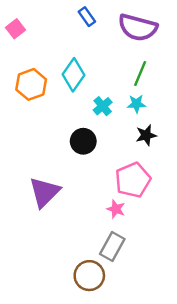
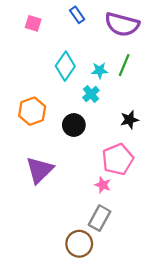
pink square: (15, 29) -> (33, 23), moved, turned -35
orange hexagon: (31, 84) -> (32, 111), moved
cyan star: (136, 104) -> (100, 70), moved

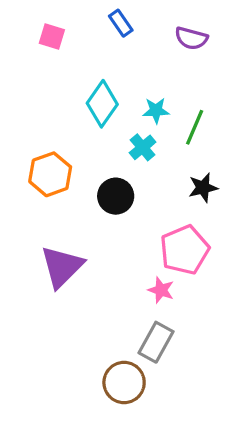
purple semicircle: (122, 24) -> (191, 38), size x0.6
green line: (124, 65) -> (195, 127), moved

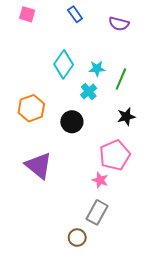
pink square: (52, 37) -> (27, 14), moved
purple triangle: (62, 267) -> (39, 166), turned -36
brown circle: (124, 383) -> (77, 238), size x0.7

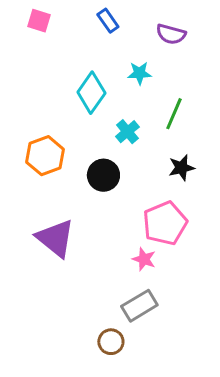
cyan star: (97, 69) -> (139, 73), moved
gray rectangle: (97, 212) -> (139, 306), turned 30

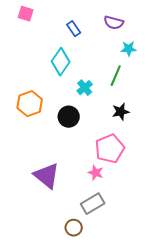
blue rectangle: (108, 21) -> (74, 29), moved
cyan star: (139, 73) -> (129, 49), moved
purple triangle: (55, 238) -> (47, 176), moved

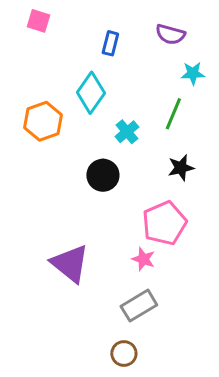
blue rectangle: (74, 29) -> (110, 43), turned 49
orange hexagon: (30, 104) -> (43, 121), moved
brown circle: (74, 228) -> (124, 354), moved

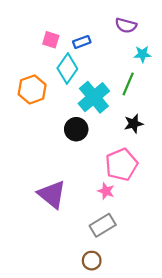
pink square: (39, 21) -> (51, 40), moved
blue rectangle: (110, 43) -> (82, 42), moved, turned 56
cyan cross: (127, 132) -> (94, 97), size x1.8

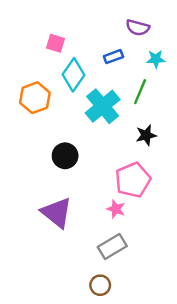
blue rectangle: (82, 42) -> (113, 57), moved
black circle: (76, 129) -> (65, 156), moved

